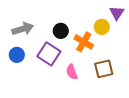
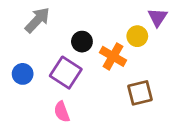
gray arrow: (23, 29) -> (37, 20), moved, turned -30
pink semicircle: (72, 72) -> (62, 112), moved

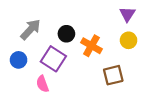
gray arrow: (37, 20) -> (30, 29), moved
yellow circle: (137, 36) -> (129, 40), moved
pink semicircle: (62, 112) -> (42, 84), moved

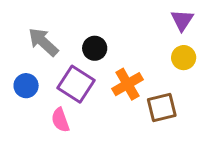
gray arrow: (30, 29) -> (43, 42), turned -90
orange cross: (91, 46) -> (127, 84), moved, turned 30

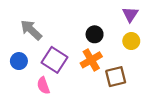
black circle: (95, 48) -> (95, 34), moved

